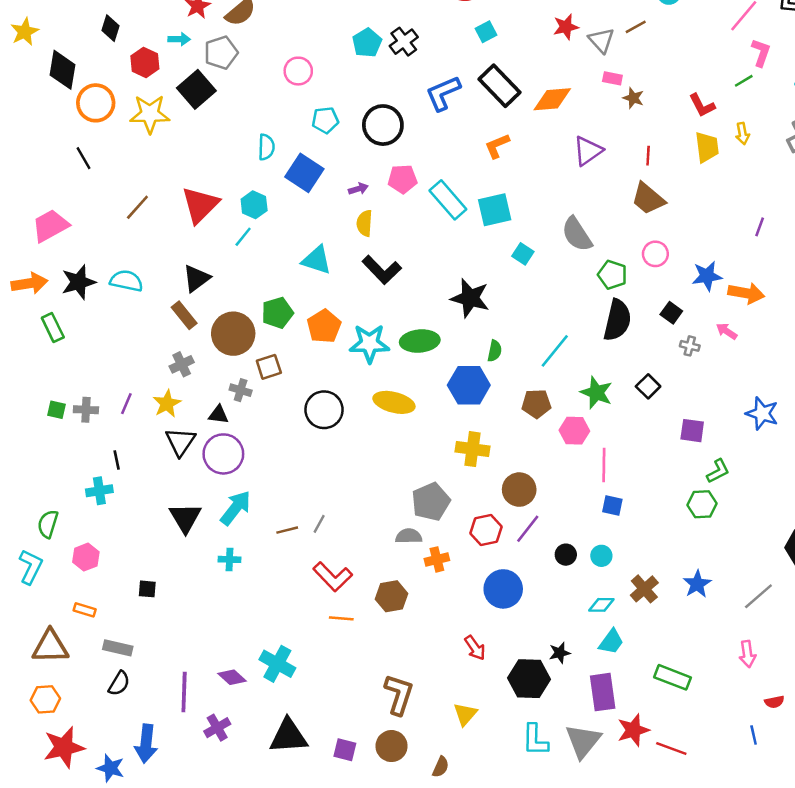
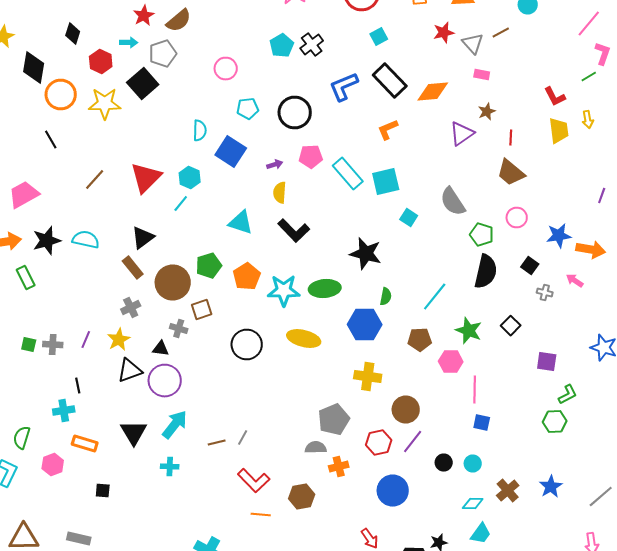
brown star: (633, 98) -> (487, 112), moved, turned 30
black triangle: (180, 442) -> (130, 370), turned 36
orange rectangle: (85, 610) -> (85, 444), moved, size x1.4

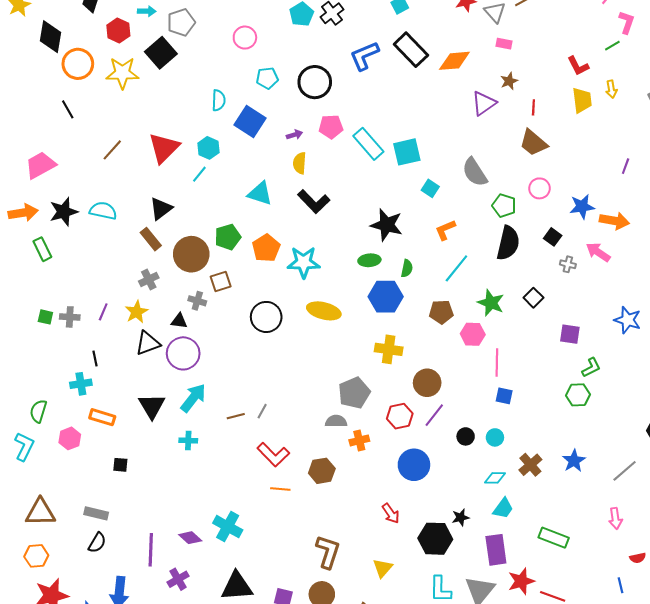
orange L-shape: (388, 130) -> (445, 230), moved
pink arrow: (575, 280) -> (598, 252), size x1.4
green ellipse: (325, 288) -> (369, 260), moved, size x0.7

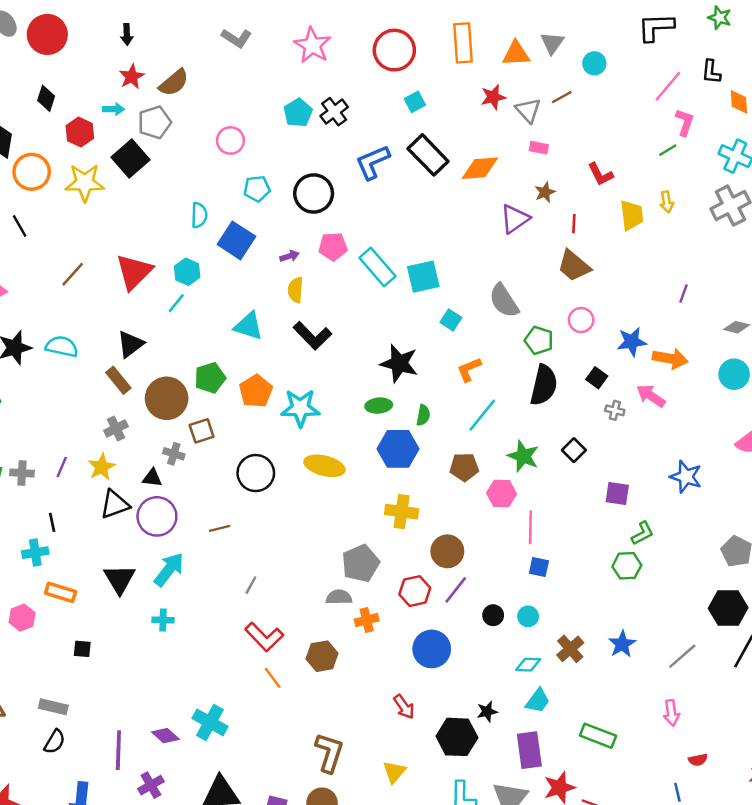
red L-shape: (578, 66) -> (600, 174), moved
brown line: (236, 416) -> (220, 528), moved
orange line: (280, 489) -> (273, 678), turned 48

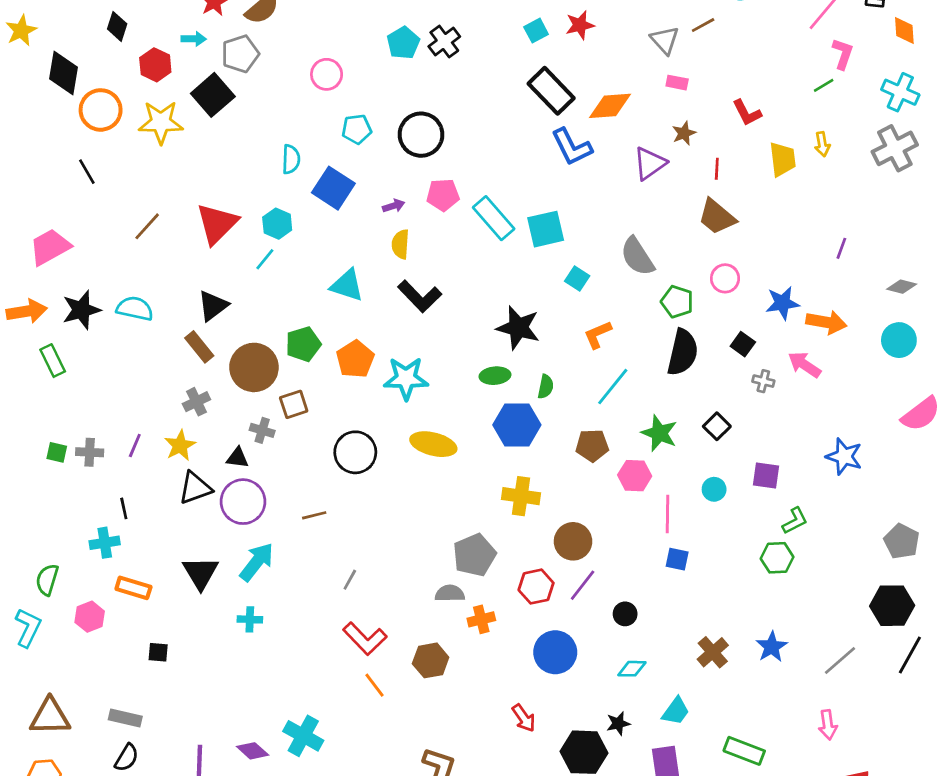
red star: (493, 97) -> (580, 25), moved
blue L-shape: (373, 162) -> (572, 147), moved, turned -93
cyan circle: (528, 616) -> (714, 489), moved
cyan diamond: (528, 665) -> (632, 669), moved

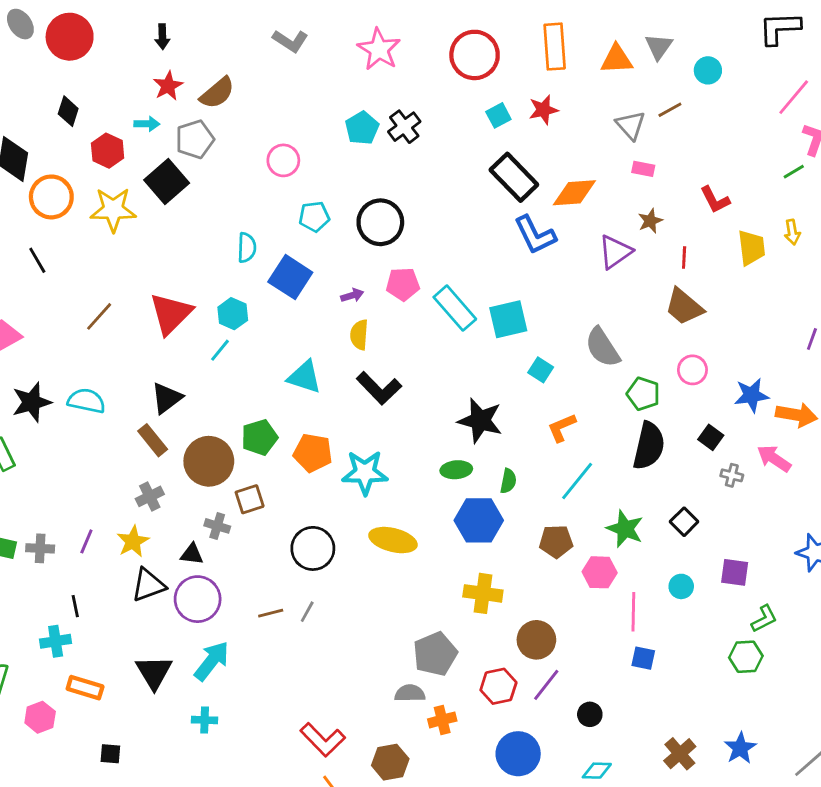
orange pentagon: (355, 359) -> (313, 453), turned -30
gray line: (350, 580) -> (307, 612), moved

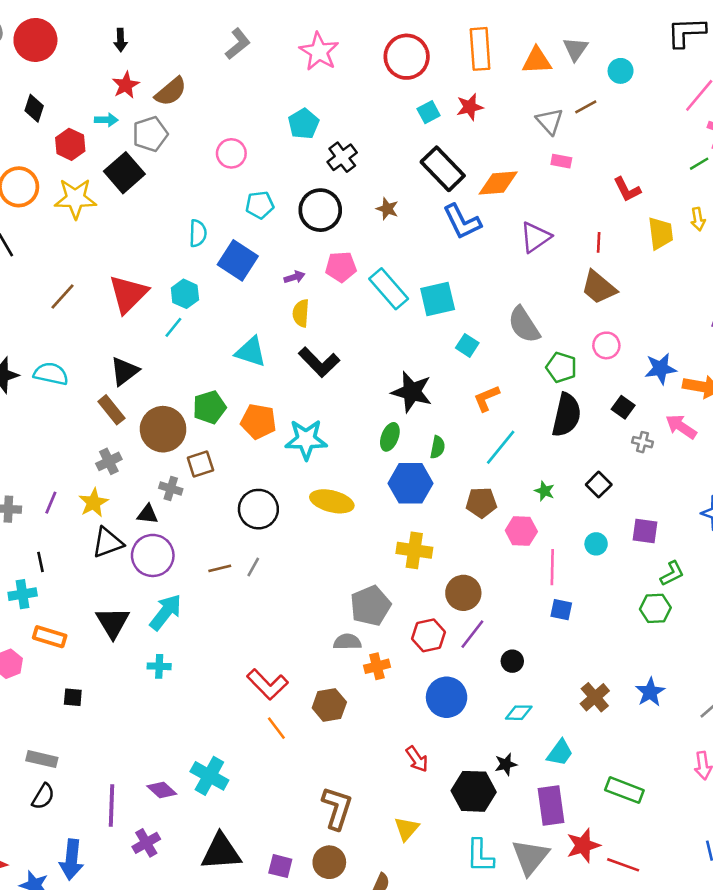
gray L-shape: (290, 41) -> (238, 44), turned -72
black cross: (404, 127) -> (342, 157), moved
brown star: (650, 221) -> (387, 209), moved, turned -30
green ellipse: (456, 470) -> (390, 437), turned -64
green star: (625, 529) -> (545, 491), size x0.6

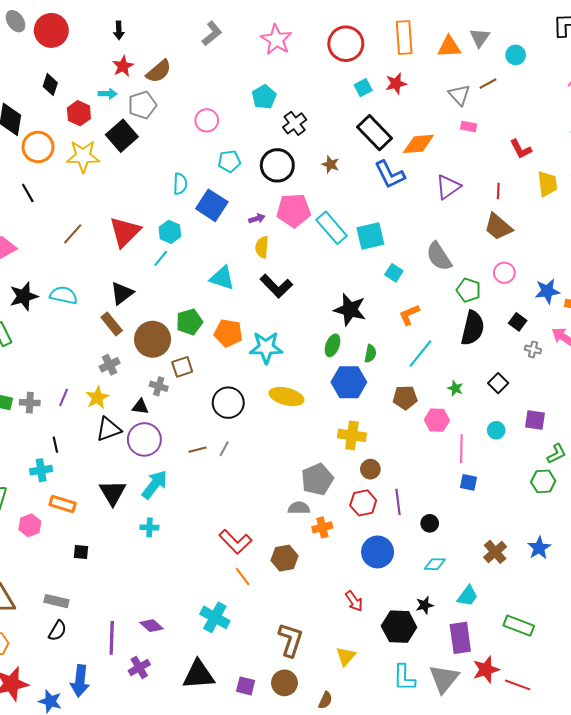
pink pentagon: (341, 267) -> (294, 210), size x1.4
brown circle: (463, 593) -> (370, 469), moved, size x0.7
purple line: (472, 634) -> (398, 502), turned -45
cyan cross: (209, 776) -> (215, 617), moved

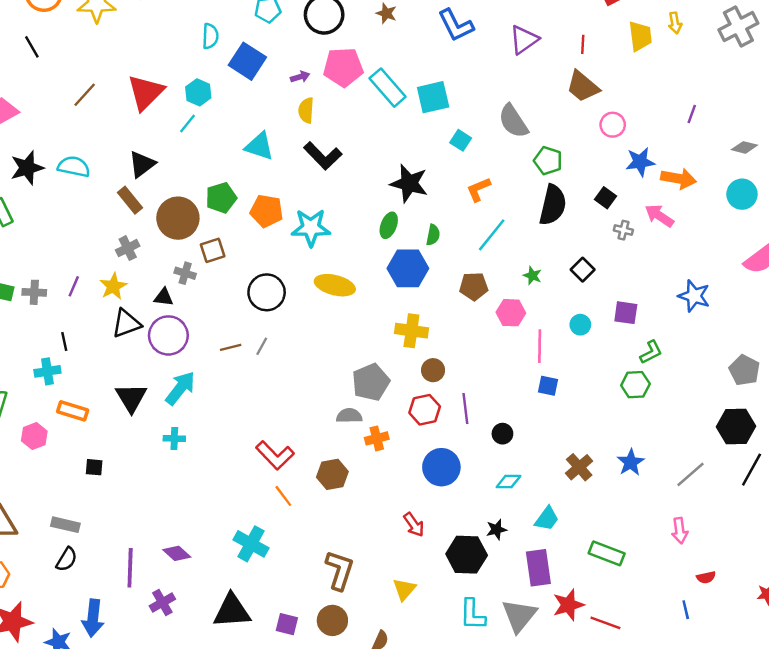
pink circle: (504, 273) -> (613, 125), moved

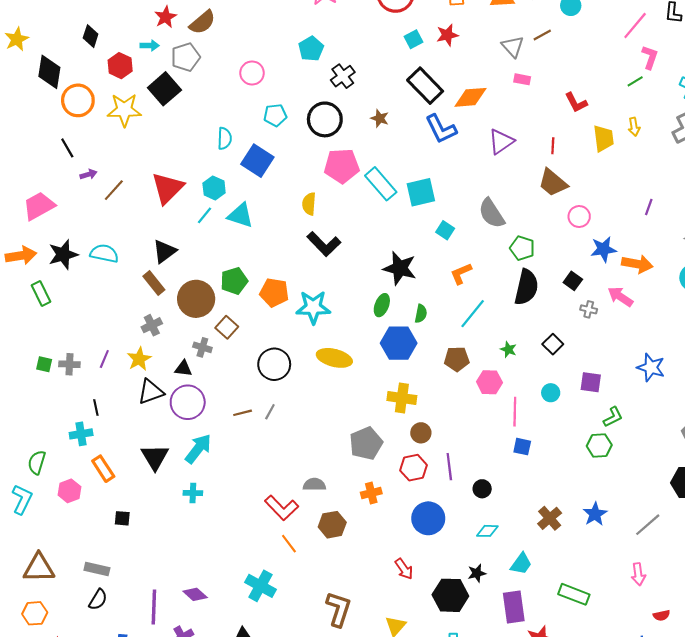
purple arrow: (300, 77) -> (88, 174), moved
cyan triangle: (259, 146) -> (240, 215), moved
brown square: (213, 250) -> (227, 327), turned -30
orange rectangle: (73, 411) -> (103, 469), turned 40
gray semicircle: (349, 416) -> (314, 485), moved

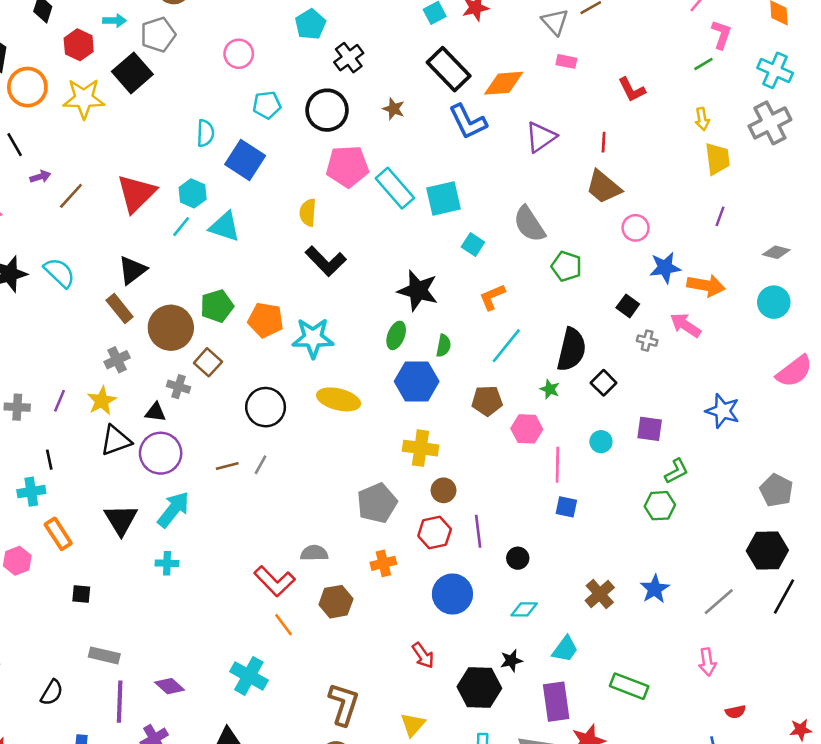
yellow trapezoid: (603, 138) -> (717, 159), moved
cyan semicircle: (104, 253) -> (59, 273), turned 32
black semicircle: (526, 287) -> (572, 349), moved
gray rectangle: (97, 569) -> (104, 655), moved

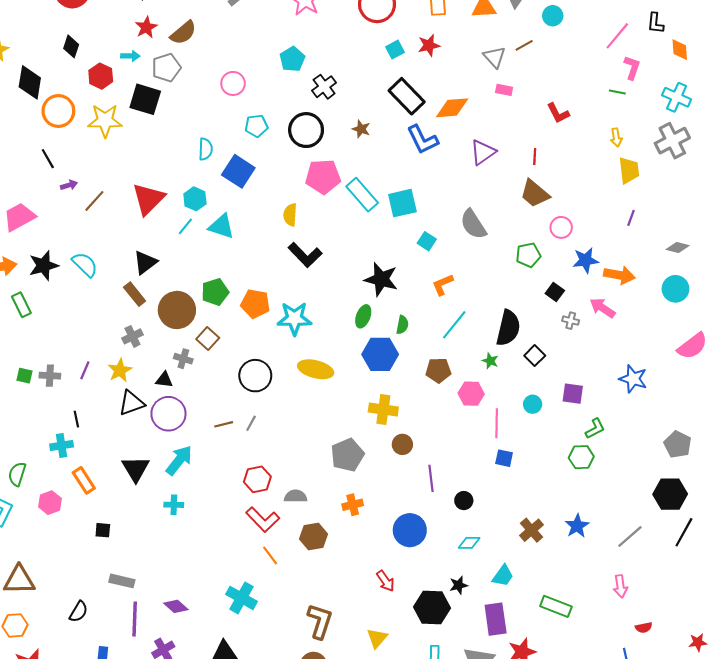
green line: (703, 64) -> (617, 92), turned 42
black square: (132, 73) -> (145, 99), turned -32
green pentagon: (566, 266) -> (528, 255), moved, turned -30
red hexagon: (435, 533) -> (257, 479), moved

